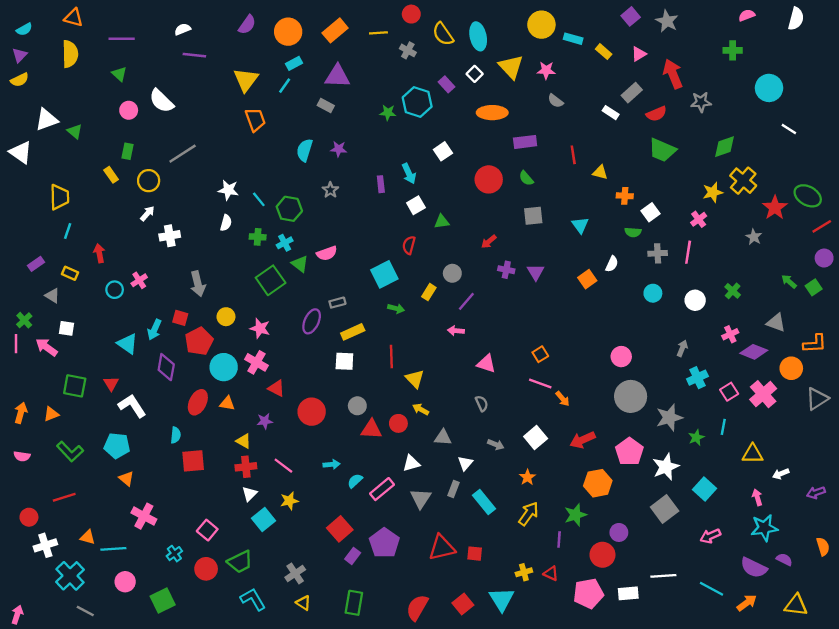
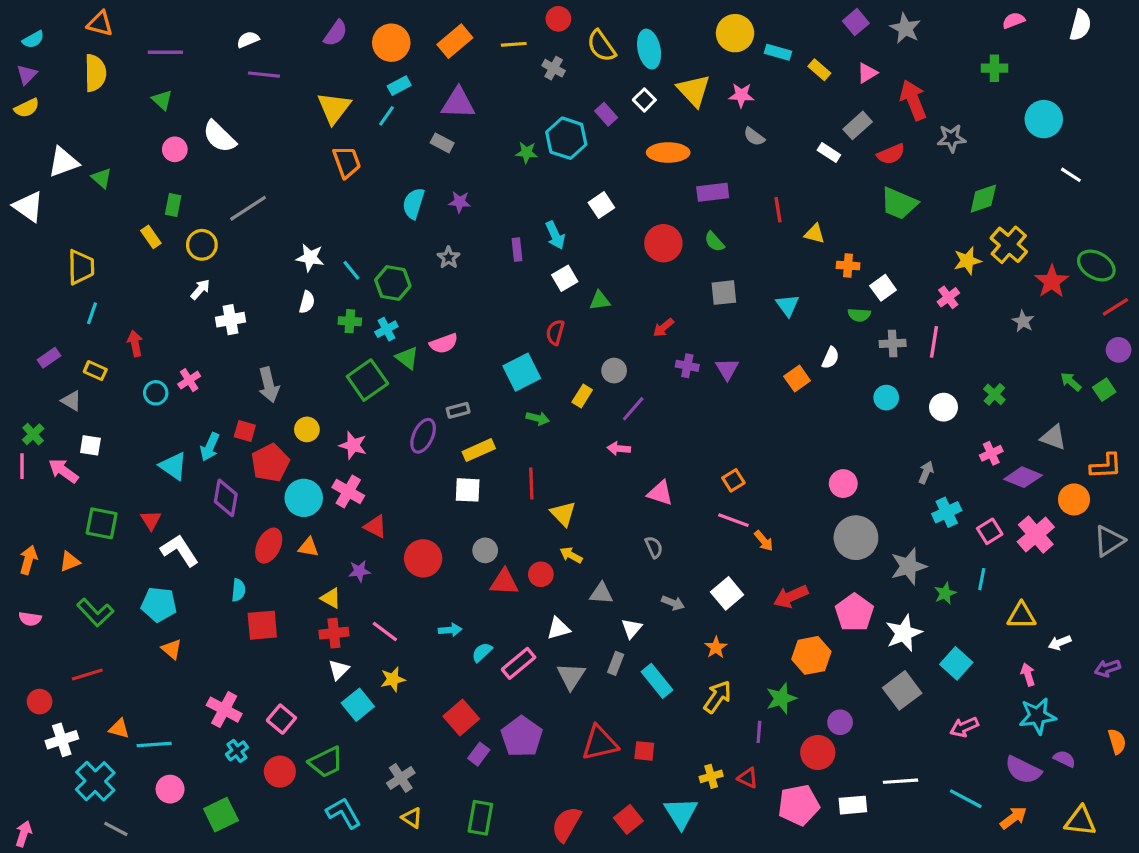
pink cross: (144, 516) -> (224, 710), moved

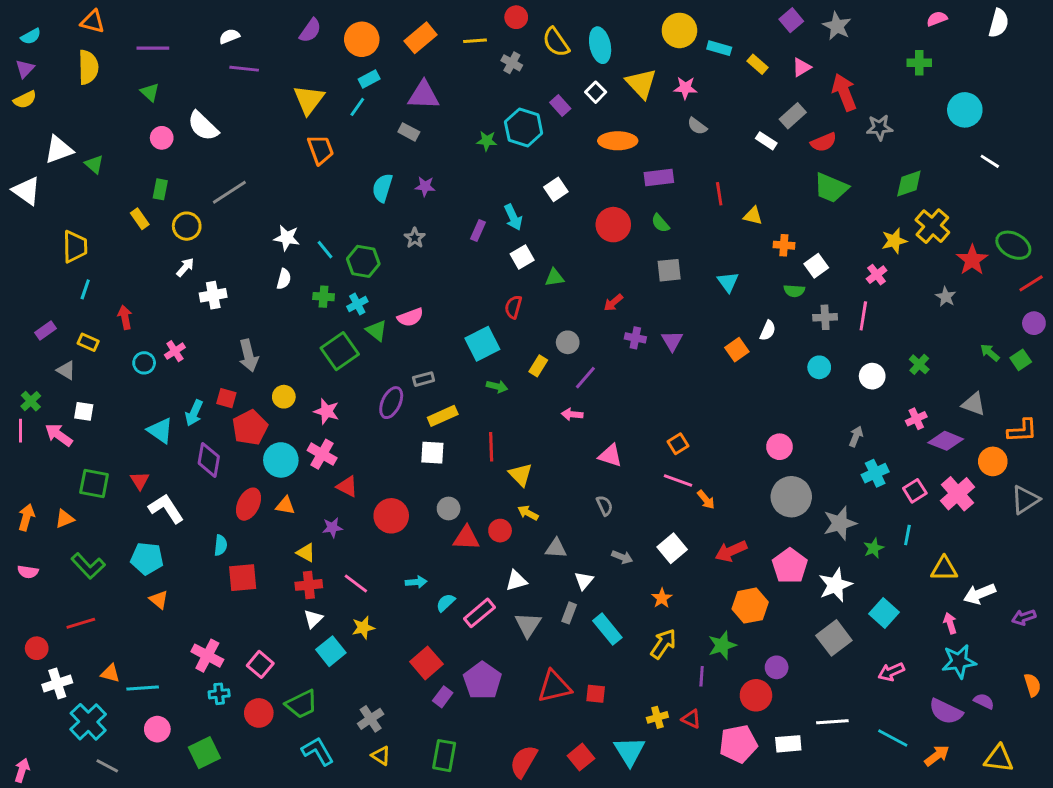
purple rectangle: (517, 250) -> (478, 230), turned 30
white arrow: (1060, 643) -> (980, 594), size x1.5
cyan cross: (237, 751) -> (219, 694), turned 30

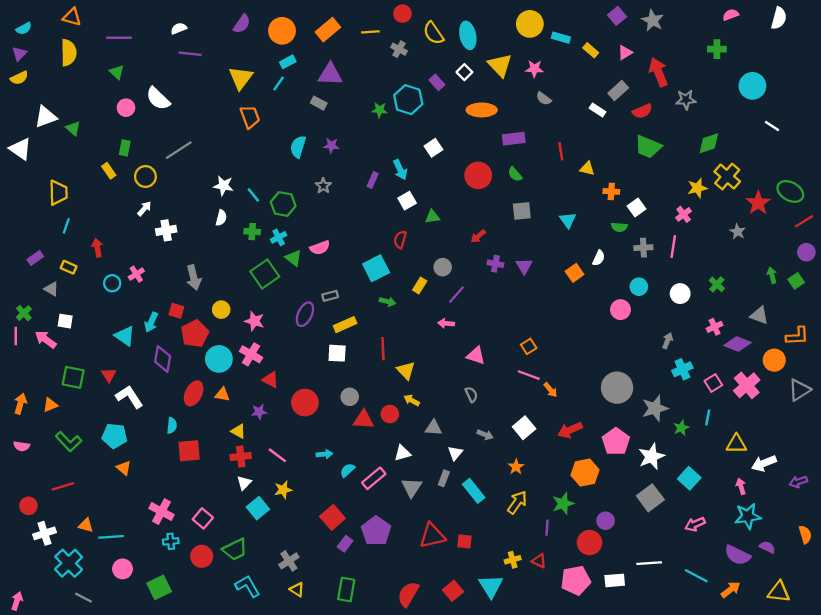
green arrow: (990, 353) -> (772, 275), turned 35
pink circle: (779, 447) -> (620, 310), moved

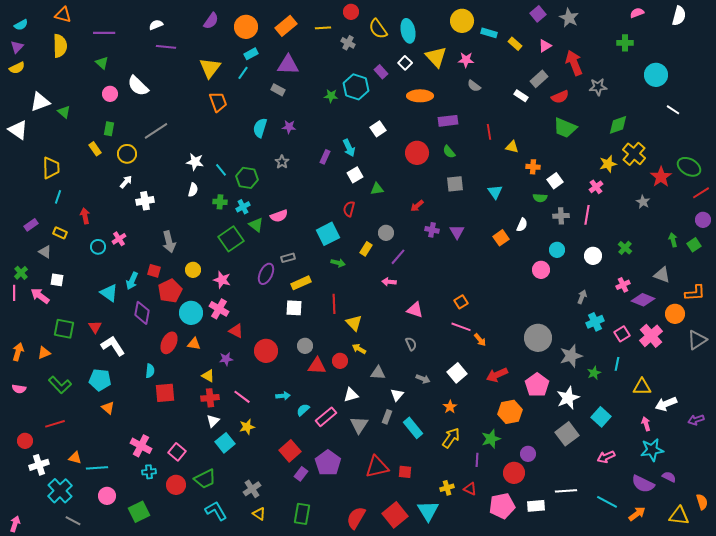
orange semicircle: (805, 535) -> (702, 502), moved
red square: (453, 591) -> (395, 515), size x1.4

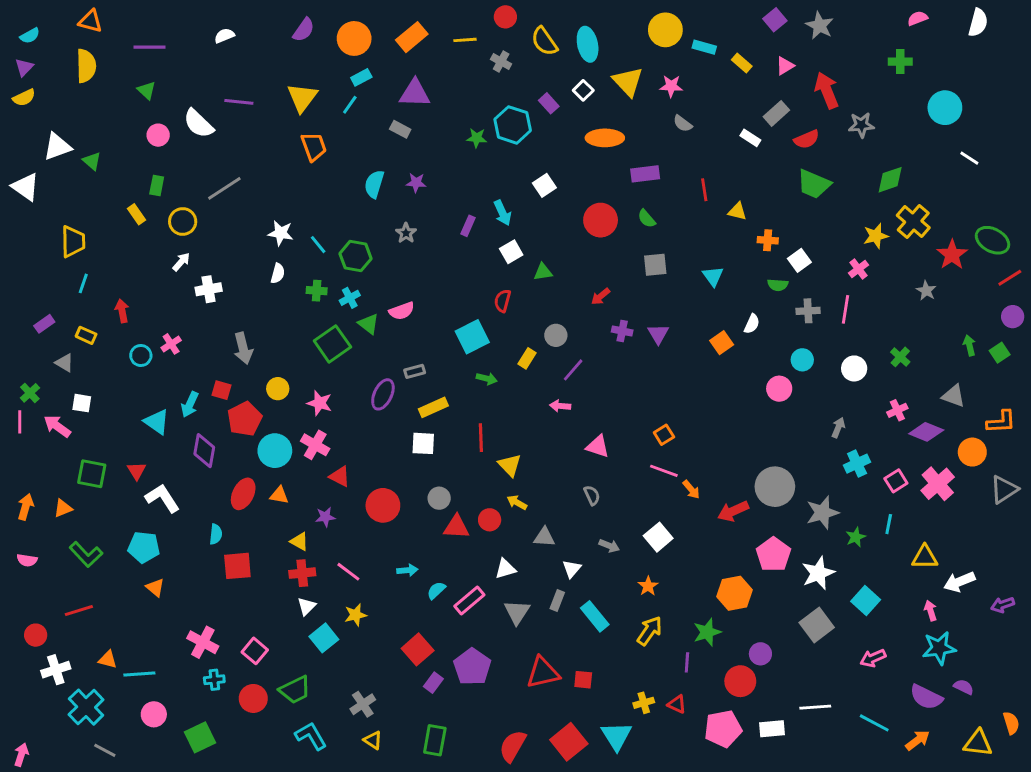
purple line: (166, 47) -> (239, 102), moved
red arrow: (497, 375) -> (733, 511), moved

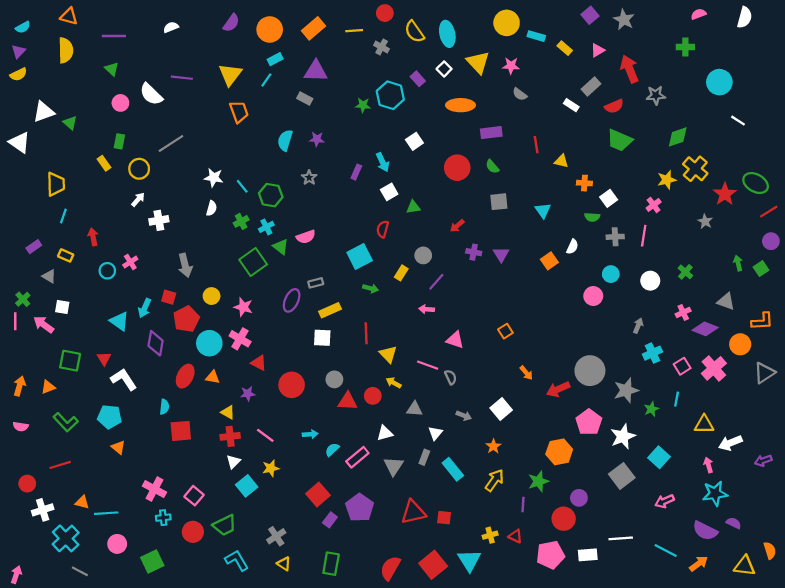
green cross: (317, 291) -> (241, 221), turned -32
pink line: (664, 471) -> (428, 365), moved

